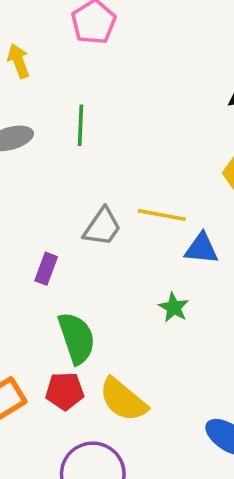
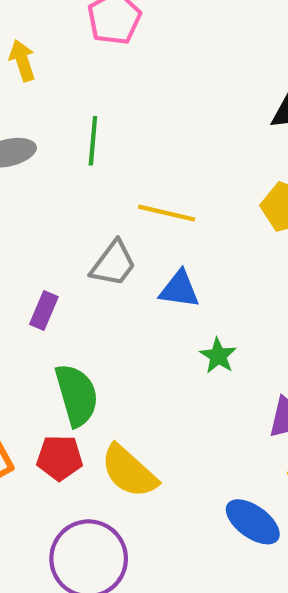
yellow line: (162, 215) -> (167, 213), moved
blue triangle: (201, 248) -> (179, 289), moved
green star: (174, 307) -> (218, 356), moved

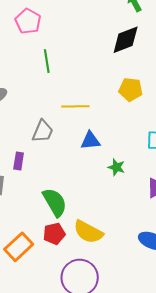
green line: (93, 141) -> (47, 61), moved
gray trapezoid: (113, 264) -> (43, 131), moved
purple rectangle: (44, 310) -> (19, 161), moved

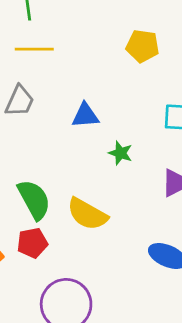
yellow line: (75, 106) -> (34, 49), moved
yellow semicircle: (88, 232) -> (87, 214), moved

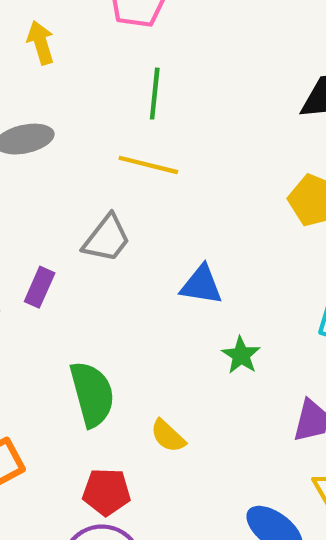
yellow semicircle: (87, 214) -> (168, 436), size x0.6
red pentagon: (32, 243) -> (107, 492), moved

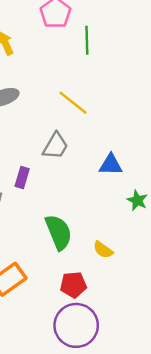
green line: (155, 94) -> (87, 40), moved
yellow line: (148, 165) -> (73, 103), turned 32

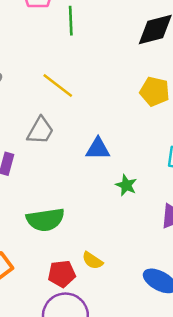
green semicircle: (59, 232) -> (45, 220), turned 105
yellow semicircle: (103, 250) -> (92, 260), moved

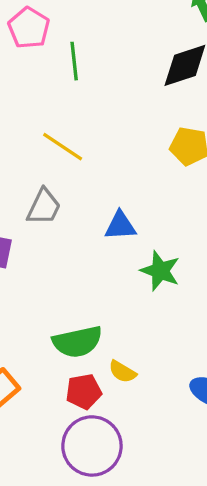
green star: (126, 185) -> (160, 271), size x1.4
green semicircle: (45, 220) -> (77, 342), moved

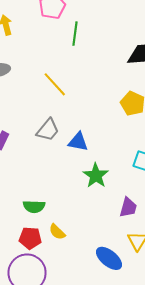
gray trapezoid: (44, 207) -> (48, 130), moved
green semicircle: (77, 342) -> (34, 207), size x0.7

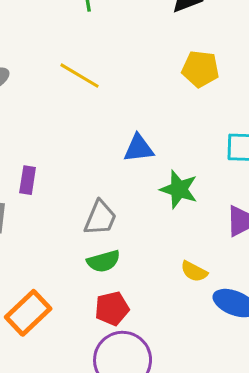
gray trapezoid: (48, 130) -> (100, 218), moved
yellow semicircle: (57, 232) -> (194, 271), moved

